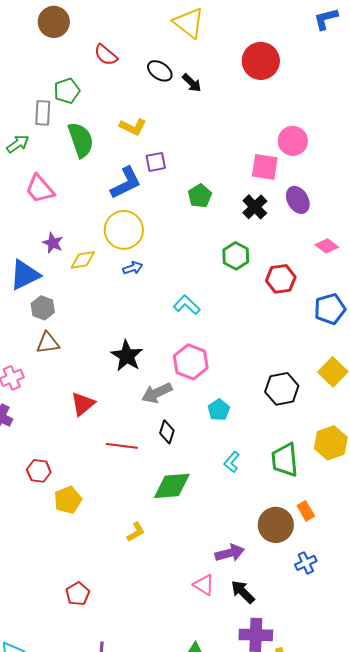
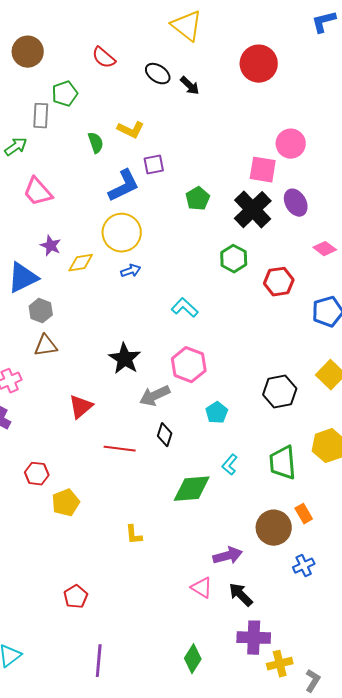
brown circle: (54, 22) -> (28, 52), moved
green semicircle: (81, 140) -> (96, 143), moved, size x0.6
black cross: (255, 207) -> (253, 210), size x1.5
green diamond: (172, 486) -> (192, 489), moved
yellow L-shape: (136, 532) -> (134, 535), turned 115

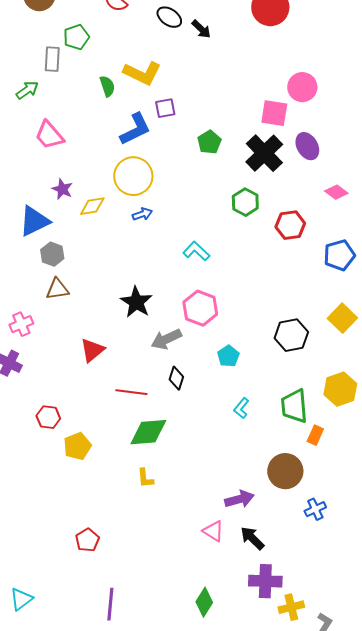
yellow L-shape: (131, 130) -> (142, 73), size x1.4
green diamond: (192, 489) -> (148, 432), moved
orange rectangle: (304, 514) -> (315, 435), moved, turned 54

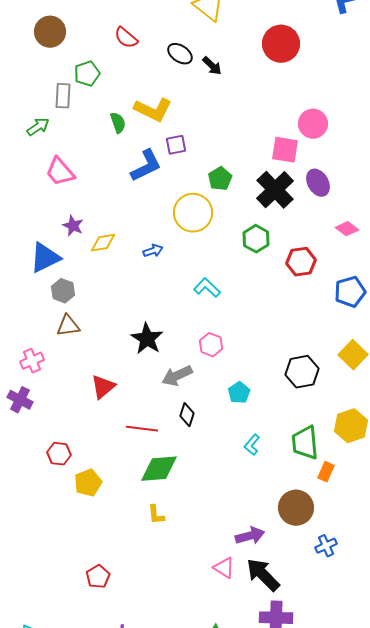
yellow circle: (133, 176) -> (193, 213), moved
pink hexagon: (200, 308) -> (211, 345), size x0.7
black arrow: (252, 538) -> (263, 575), size x1.4

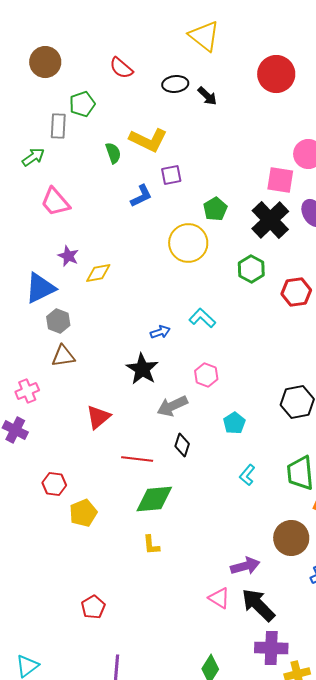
black ellipse: (180, 54) -> (175, 84), turned -40
blue L-shape: (146, 166) -> (141, 196), size x0.7
blue arrow: (153, 251) -> (160, 332), moved

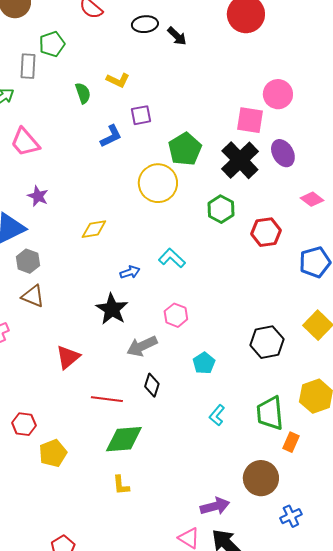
yellow L-shape: (148, 140) -> (118, 80), size x0.6
green pentagon: (215, 209) -> (185, 149), size x1.4
yellow diamond: (98, 273) -> (94, 229), moved
brown triangle: (63, 356) -> (33, 296), turned 30

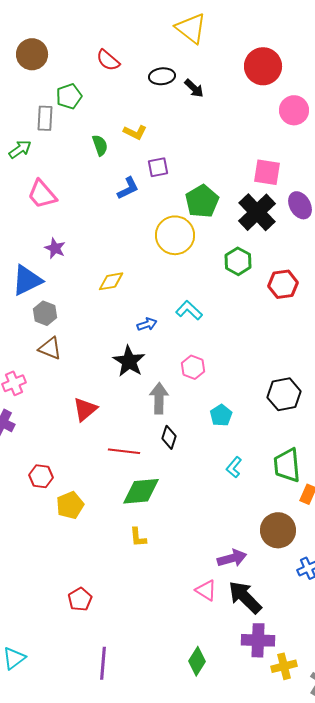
pink circle: (278, 94) -> (294, 110), moved
gray arrow: (142, 346) -> (159, 398), turned 116

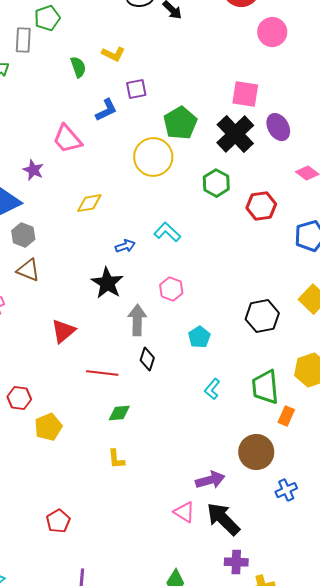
pink trapezoid: (42, 194) -> (67, 139), moved
green diamond: (141, 491) -> (119, 413), size x0.6
purple cross: (258, 640) -> (236, 562), size x0.7

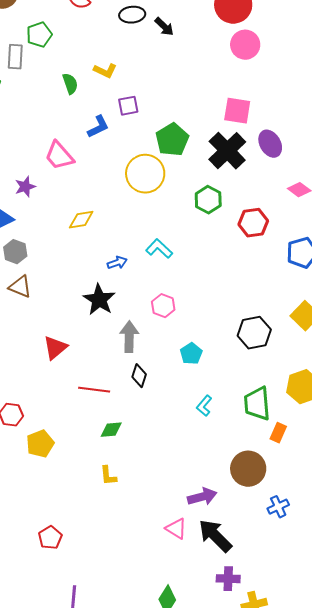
pink circle: (272, 32) -> (245, 45), moved
purple star: (33, 170) -> (25, 187), turned 30

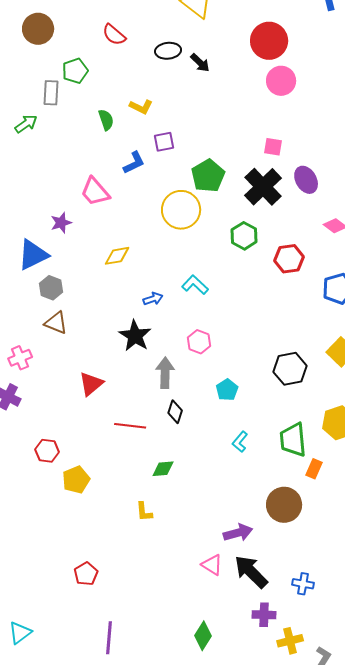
pink square: (237, 111) -> (273, 147), size x0.7
green diamond: (111, 430) -> (163, 469), moved
blue cross: (278, 507) -> (303, 584), moved, turned 35

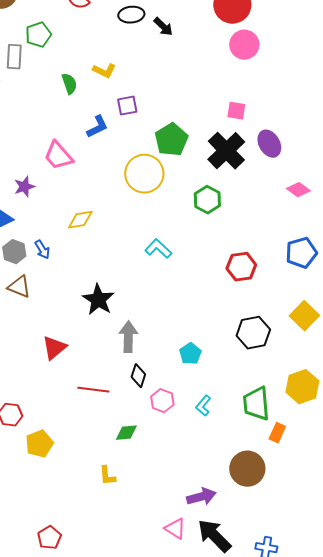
red hexagon: (289, 259) -> (241, 267), moved
blue arrow: (153, 299) -> (42, 250), moved, turned 78
pink hexagon: (199, 342) -> (162, 401), moved

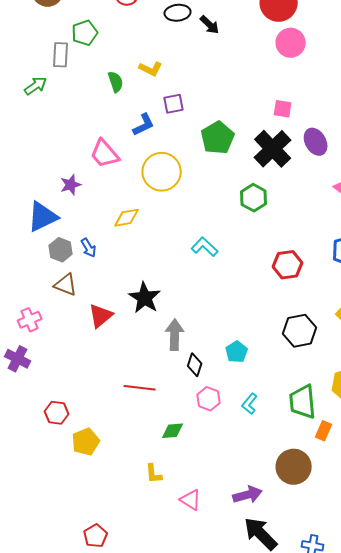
yellow circle: (144, 174) -> (162, 172), moved
red triangle: (54, 348) -> (101, 316), moved
black diamond: (138, 376) -> (195, 365), moved
pink triangle: (175, 529) -> (191, 500), moved

